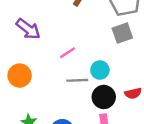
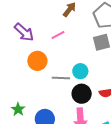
pink line: (67, 53) -> (58, 35), moved
orange circle: (20, 76) -> (37, 61), moved

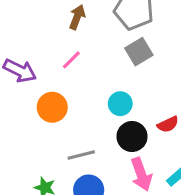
gray line: (61, 78) -> (81, 155), moved

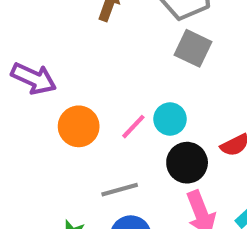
gray square: (139, 52) -> (193, 48), turned -32
pink line: (71, 60) -> (133, 127), moved

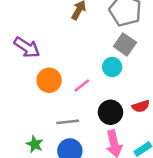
cyan circle: (170, 119) -> (112, 67), moved

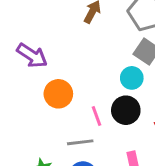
pink line: (82, 86) -> (96, 116), moved, turned -72
black circle: (110, 112) -> (126, 110), moved

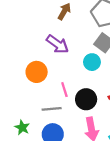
purple arrow: (32, 56) -> (57, 44), moved
black circle: (126, 110) -> (86, 99), moved

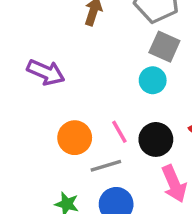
purple arrow: (57, 44) -> (46, 72), moved
orange circle: (37, 72) -> (75, 138), moved

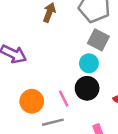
black circle: (156, 139) -> (87, 88), moved

